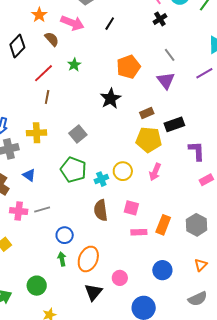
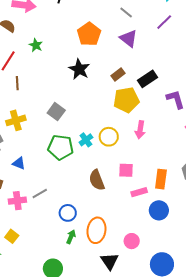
cyan cross: (101, 179) -> (86, 140), moved
green arrow: (62, 259) -> (71, 237), turned 48
blue circle: (162, 270) -> (159, 210), moved

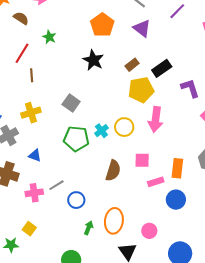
pink arrow: (140, 130) -> (156, 119), size x1.4
brown semicircle: (97, 180) -> (113, 171), turned -140
blue circle: (68, 213) -> (76, 200), moved

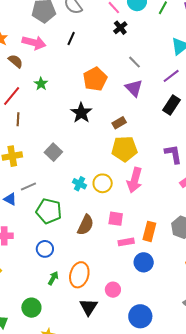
black rectangle: (162, 68) -> (171, 105), moved, turned -30
cyan cross: (101, 131) -> (80, 184), turned -32
green pentagon: (76, 139) -> (49, 211), moved
gray line: (56, 185) -> (28, 186), moved

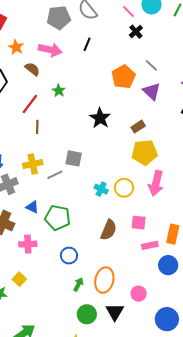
orange pentagon: (95, 79) -> (124, 77), moved
gray square: (53, 152) -> (74, 158), turned -30
gray line: (28, 186) -> (55, 175), moved
green pentagon: (49, 211) -> (57, 218), moved
green circle: (31, 308) -> (87, 314), moved

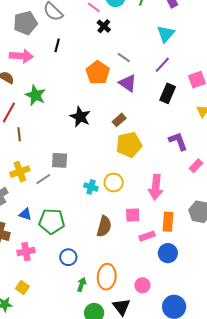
green star: (59, 91) -> (35, 95), size x1.5
pink arrow: (156, 183) -> (156, 187), moved

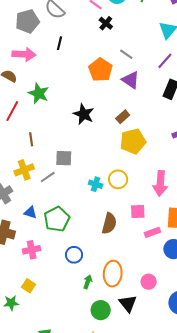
brown line: (19, 134) -> (31, 139), moved
green pentagon: (52, 221) -> (57, 219), turned -30

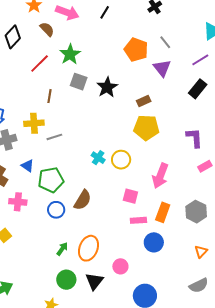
orange pentagon: (101, 70) -> (136, 50), turned -30
gray square: (64, 158) -> (79, 82), moved
brown semicircle: (109, 223) -> (83, 200), moved
blue circle: (74, 255) -> (56, 210), moved

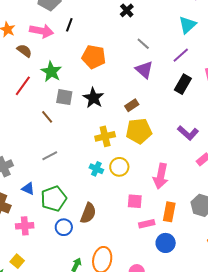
black line: (105, 12) -> (69, 25), moved
orange pentagon: (136, 50) -> (94, 57), moved
brown line: (50, 96) -> (47, 117), moved, turned -40
yellow cross: (34, 123) -> (105, 136), moved
purple L-shape: (194, 138) -> (188, 133), turned 145

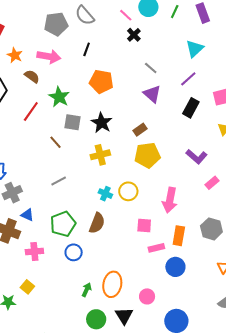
black line: (69, 25) -> (87, 49), moved
yellow cross: (105, 136) -> (100, 155), moved
blue triangle: (28, 189) -> (27, 215), moved
brown semicircle: (88, 213) -> (97, 223), moved

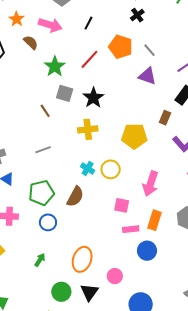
orange pentagon: (101, 82) -> (121, 47), moved
purple triangle: (152, 94) -> (147, 76), turned -30
red line: (31, 111) -> (89, 59), moved
brown rectangle: (140, 130) -> (165, 118), moved, turned -40
green arrow: (87, 290) -> (40, 260), moved

